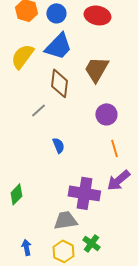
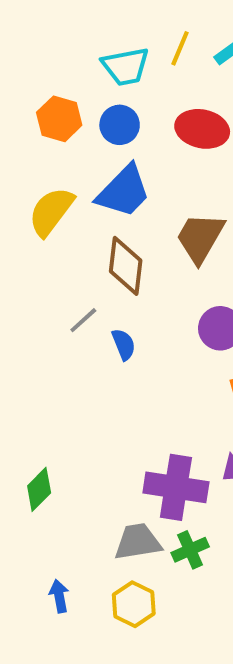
blue semicircle: (58, 145) -> (124, 344), moved
green cross: (91, 243) -> (190, 550), moved, turned 30

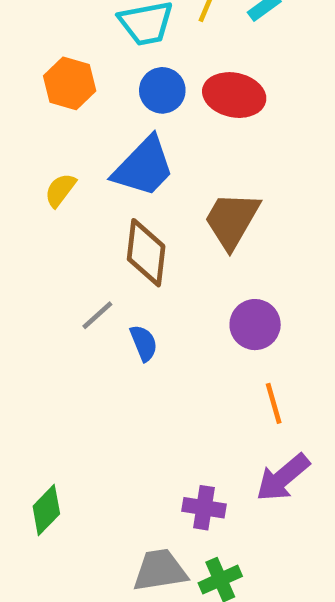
blue circle: (120, 125) -> (162, 90), moved
yellow semicircle: (51, 211) -> (60, 190), size x0.6
purple cross: (176, 487) -> (204, 508), size x0.6

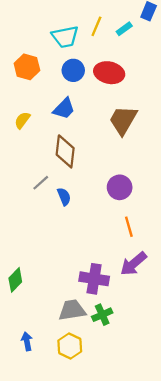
blue trapezoid: (144, 167) -> (64, 109), size x0.7
brown trapezoid: (232, 220) -> (123, 120), moved
purple cross: (204, 508) -> (94, 279), size x1.4

